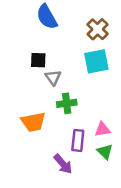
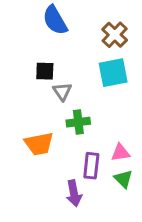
purple arrow: (63, 164) -> (74, 193), turned 30

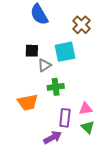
cyan square: (113, 73) -> (65, 52), moved
gray triangle: (62, 91) -> (44, 65), turned 32
purple arrow: (74, 193) -> (53, 138), turned -108

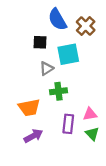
blue semicircle: (39, 14) -> (57, 19), moved
black square: (32, 51) -> (40, 42), moved
purple arrow: (53, 138) -> (33, 136), moved

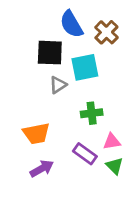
black square: (40, 42) -> (50, 53), size x1.5
green cross: (58, 91) -> (92, 113), moved
purple rectangle: (68, 124) -> (85, 154), turned -60

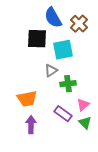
gray triangle: (58, 85) -> (51, 71), moved
pink triangle: (112, 142) -> (83, 105), turned -32
purple arrow: (42, 169) -> (31, 125), turned -60

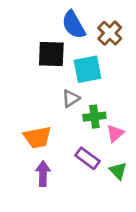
pink triangle: (83, 105) -> (115, 133), moved

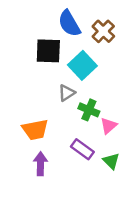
cyan square: (87, 69) -> (82, 65), turned -32
green cross: (94, 117) -> (89, 110), turned 30

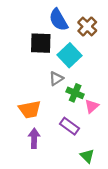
green triangle: (111, 161) -> (87, 156), moved

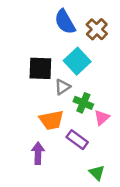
black square: (41, 43) -> (40, 68), moved
orange trapezoid: (30, 110) -> (51, 120), moved

